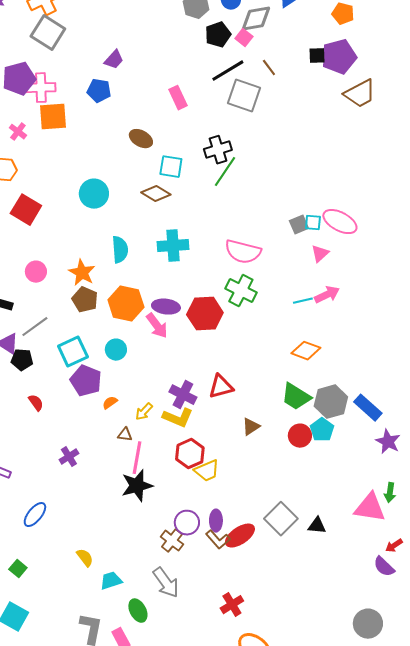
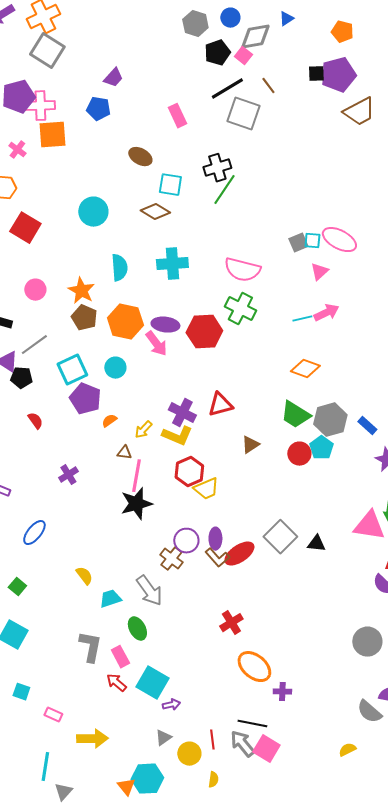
blue rectangle: (368, 408) -> (367, 426), size x0.7
gray arrow: (166, 583) -> (149, 591), moved

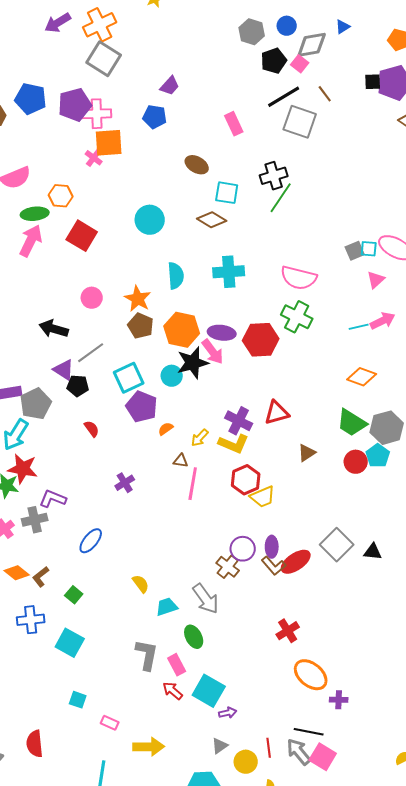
pink cross: (17, 150) -> (94, 158), moved
black star: (136, 504) -> (193, 363), moved

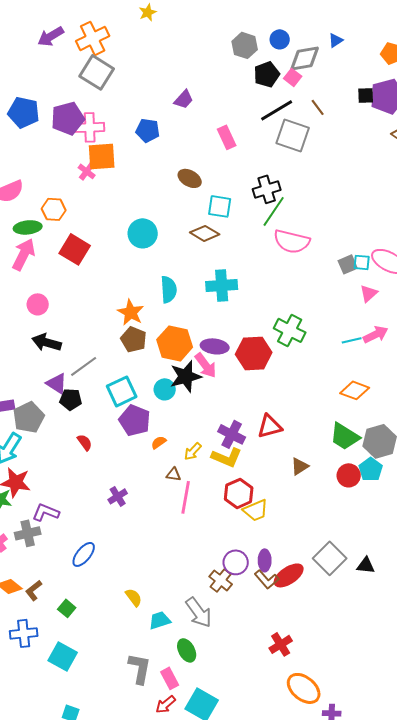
purple trapezoid: (170, 86) -> (184, 99), moved
pink semicircle: (299, 278) -> (292, 241), moved
pink circle: (92, 298) -> (38, 304), moved
red arrow: (173, 691) -> (166, 704), turned -80

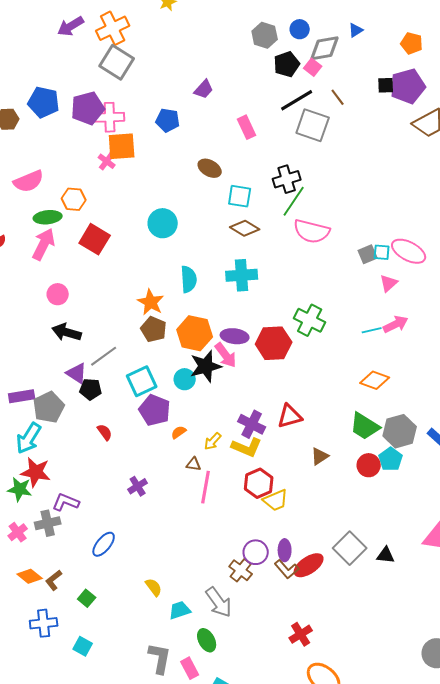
brown diamond: (205, 233) -> (245, 228), moved
cyan square: (63, 656) -> (83, 646), size x0.7

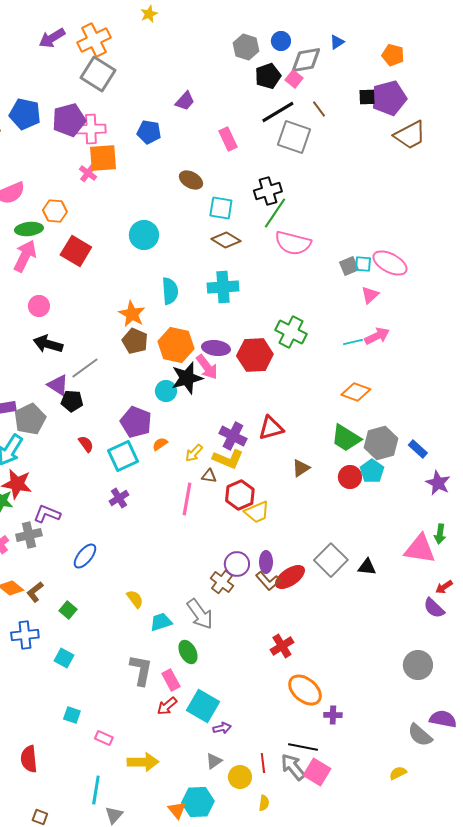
cyan square: (142, 381) -> (123, 456), moved
brown triangle: (194, 464) -> (209, 476), moved

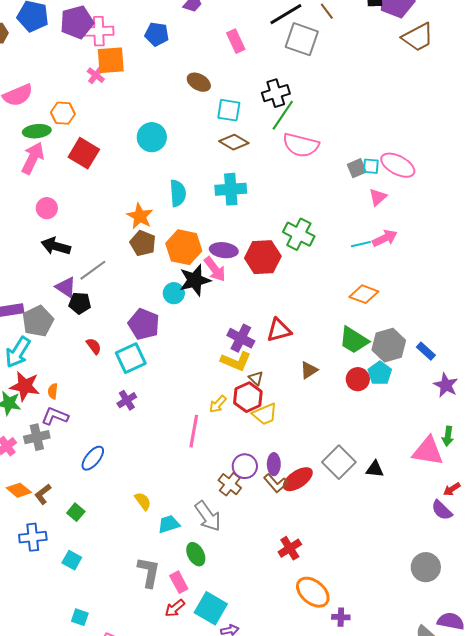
orange semicircle: (160, 444) -> (53, 391), moved, turned -49
yellow arrow: (194, 453) -> (218, 404), moved
brown triangle: (209, 476) -> (256, 378), moved, turned 35
pink line: (187, 499) -> (194, 431), moved

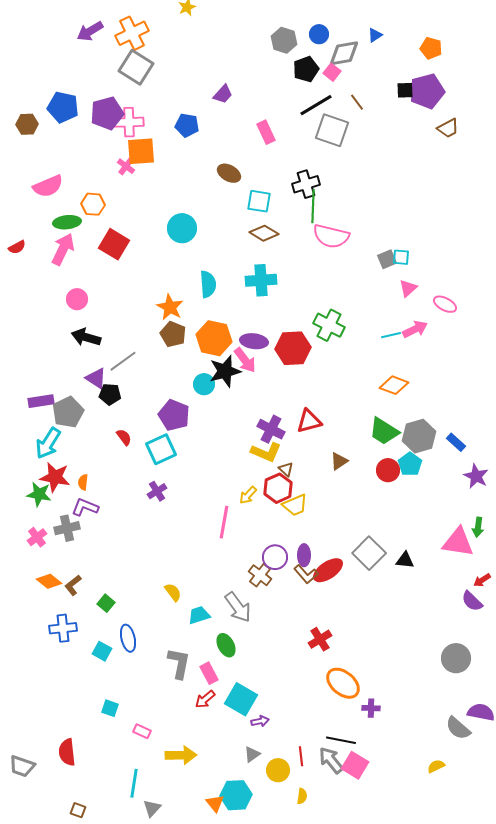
brown trapezoid: (418, 37) -> (448, 128), size x0.7
green line: (283, 115) -> (313, 206), turned -32
pink ellipse: (398, 165) -> (445, 304), moved, size x0.7
blue ellipse: (93, 458) -> (128, 638), moved, turned -52

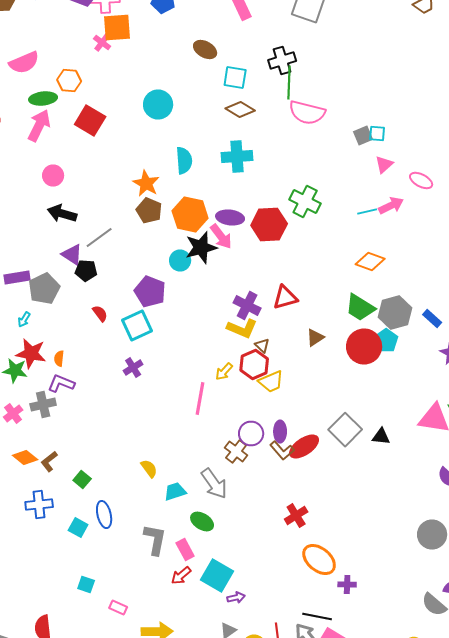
cyan arrow: (48, 443) -> (24, 320), size x0.5
red circle: (388, 470) -> (364, 346), size x1.5
green ellipse: (226, 645) -> (202, 522), turned -30

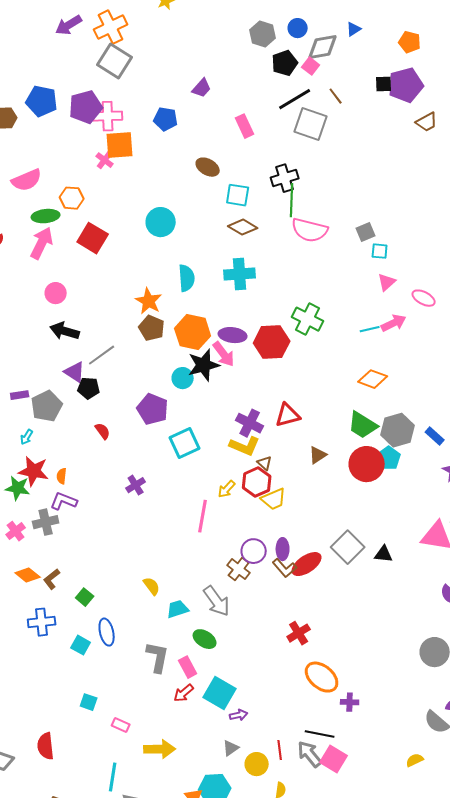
gray square: (363, 136) -> (366, 232), moved
purple rectangle: (17, 278) -> (20, 395), size x0.7
cyan square: (137, 326) -> (185, 443), moved

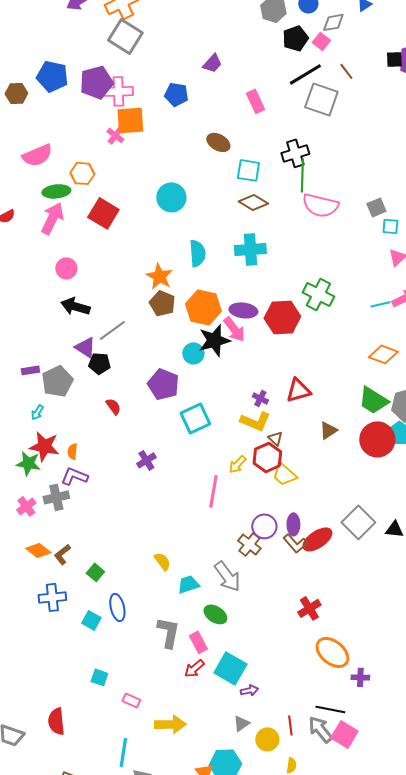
gray diamond: (323, 47) -> (333, 22), size x0.7
purple cross: (250, 423) -> (260, 398), size x0.6
yellow trapezoid: (274, 499) -> (284, 474), turned 64

